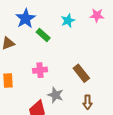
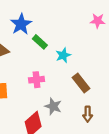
cyan star: (68, 21) -> (63, 55), moved

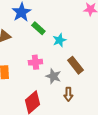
gray star: (53, 106) -> (53, 76), moved
brown arrow: (88, 114) -> (68, 94), moved

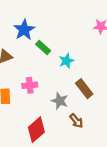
pink cross: (35, 62) -> (30, 85), moved
brown arrow: (68, 94) -> (76, 121), turned -40

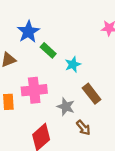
pink cross: (30, 85) -> (34, 90), size x1.5

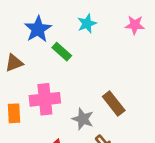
cyan star: (73, 64) -> (87, 24), moved

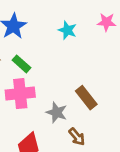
cyan star: (87, 24) -> (67, 30), moved, turned -30
green rectangle: (62, 52) -> (22, 64), moved

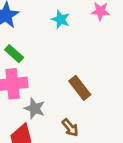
gray star: (57, 112) -> (35, 108), moved

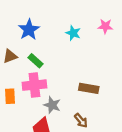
brown rectangle: (80, 88) -> (89, 88), turned -42

